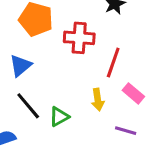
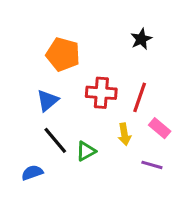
red cross: (79, 38) -> (101, 93), moved

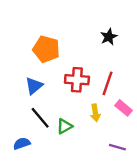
purple line: (152, 165) -> (117, 147), moved

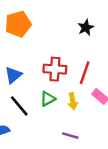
orange pentagon: (46, 49) -> (18, 24), moved, turned -30
green triangle: (65, 126) -> (48, 99), moved
purple line: (117, 147) -> (70, 136), moved

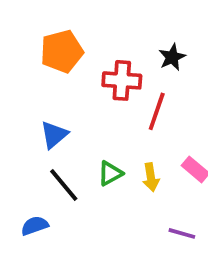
red cross: (55, 69) -> (122, 80), moved
red line: (85, 73) -> (157, 111), moved
purple line: (70, 136) -> (182, 233), moved

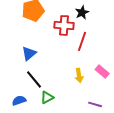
black star: (172, 57) -> (82, 12), moved
green triangle: (110, 173) -> (47, 97), moved

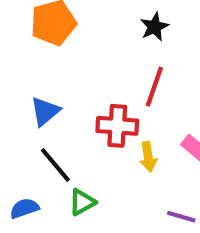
red cross: (64, 25) -> (117, 126), moved

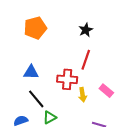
blue triangle: (45, 111) -> (31, 72), turned 42

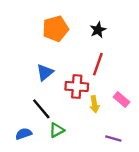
orange pentagon: (35, 28) -> (55, 29), moved
blue triangle: (31, 72) -> (45, 72), moved, turned -42

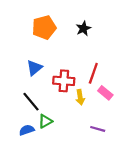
red line: (98, 64) -> (93, 73), moved
blue semicircle: (24, 134) -> (27, 130), moved

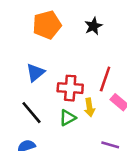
green triangle: (45, 121) -> (68, 118), moved

